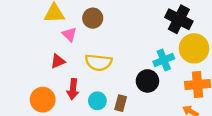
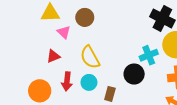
yellow semicircle: (99, 62) -> (90, 57), turned 55
cyan circle: (97, 101) -> (89, 82), moved

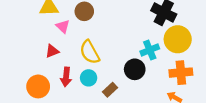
brown rectangle: (110, 94) -> (110, 90), turned 32

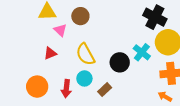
cyan cross: (150, 50) -> (142, 52), turned -30
black circle: (135, 69) -> (120, 62), moved
red arrow: (66, 77) -> (66, 89), moved

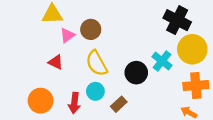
brown circle: (80, 16) -> (91, 29), moved
pink triangle: (60, 30) -> (67, 35), turned 40
red triangle: (50, 53) -> (56, 62), turned 48

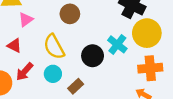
brown circle: (91, 29) -> (70, 14), moved
red arrow: (74, 103) -> (25, 72), moved, turned 36

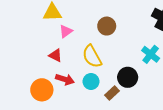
black circle: (93, 56) -> (128, 77), moved
red arrow: (25, 72) -> (65, 79), turned -114

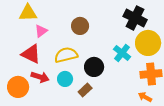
red triangle: (55, 55) -> (31, 54), size x1.5
yellow semicircle: (92, 56) -> (66, 55), turned 105
black circle: (128, 77) -> (94, 67), moved

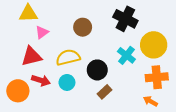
black cross: (135, 18) -> (125, 19), moved
red triangle: (31, 54) -> (31, 56), turned -40
brown rectangle: (85, 90) -> (105, 92), moved

